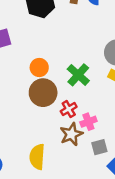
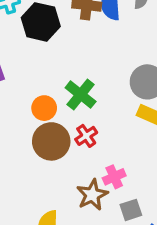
green cross: (78, 75) -> (81, 95), moved
red cross: (69, 109) -> (86, 136), moved

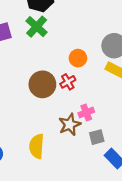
green cross: (81, 95) -> (37, 27), moved
orange circle: (44, 108) -> (78, 58), moved

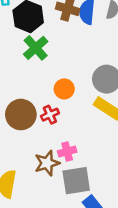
green cross: (37, 27) -> (36, 48), moved
gray square: (97, 137) -> (76, 181), size x1.6

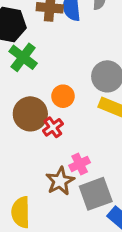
brown circle: (21, 115) -> (30, 114), moved

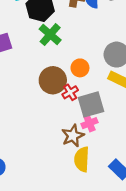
gray square: (96, 194) -> (91, 104), moved
yellow semicircle: (21, 212) -> (82, 159), moved

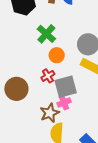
green cross: (50, 35) -> (46, 34), moved
brown circle: (53, 80) -> (16, 89), moved

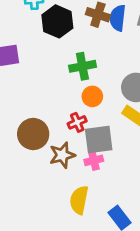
green cross: (46, 34) -> (82, 66), turned 30
brown star: (50, 113) -> (62, 155), moved

